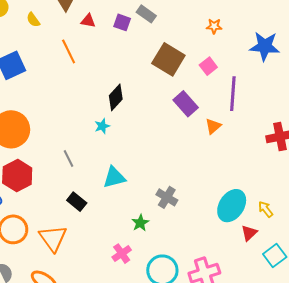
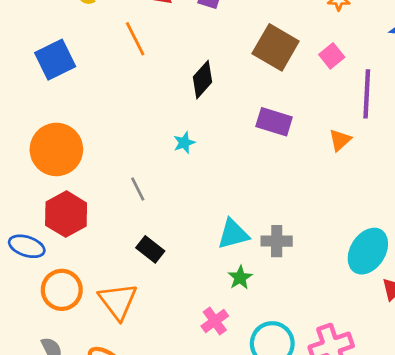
black diamond: (116, 97) -> (203, 80), moved
purple rectangle: (186, 104) -> (274, 122), moved, turned -30
cyan triangle: (114, 177) -> (233, 234), moved
gray cross: (167, 197) -> (277, 241), turned -30

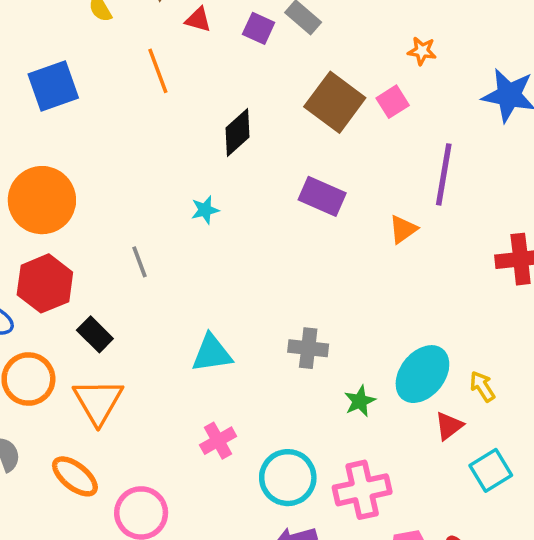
pink square: (332, 56) -> (393, 102), moved
cyan triangle: (233, 234) -> (212, 353), moved
black rectangle: (150, 249) -> (95, 334), moved
green star: (240, 278) -> (360, 401), moved

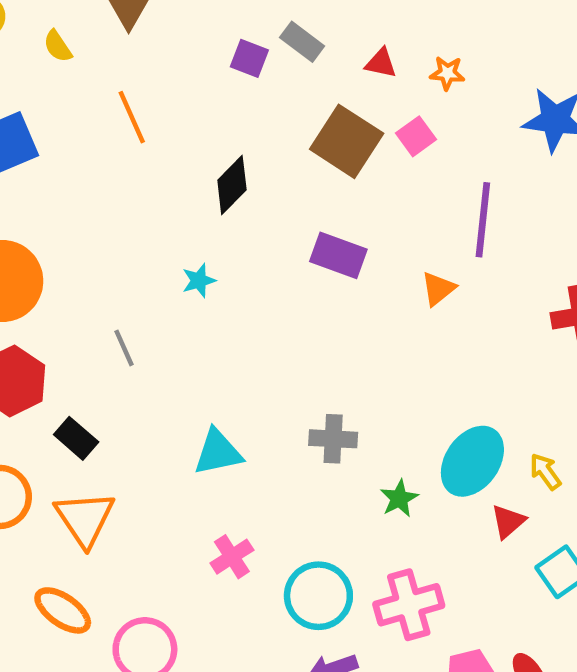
red triangle: (198, 20) -> (381, 63), moved

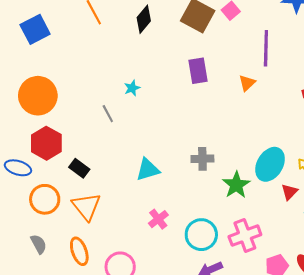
black diamond: (232, 185) -> (144, 19), moved
purple rectangle: (338, 255) -> (198, 71), turned 65
gray line: (124, 348) -> (108, 114), moved
green star: (399, 498) -> (236, 185), size x1.5
orange ellipse: (63, 610) -> (79, 251), turned 40

